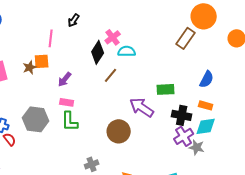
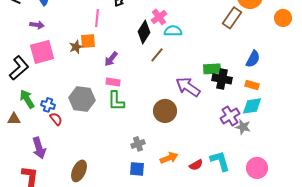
black cross: (182, 115) -> (222, 79), moved

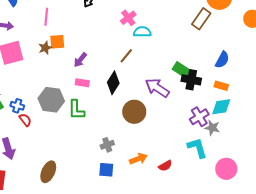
pink line: (97, 18) -> (46, 17), moved
black diamond: (144, 32) -> (113, 83), moved
green rectangle: (212, 69) -> (181, 70), turned 36
green L-shape: (116, 101) -> (76, 110), moved
cyan L-shape: (220, 161) -> (197, 148), moved

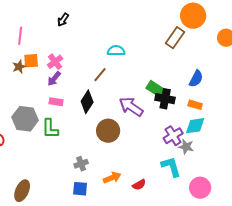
pink cross: (128, 18) -> (55, 62), moved

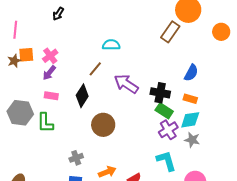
green rectangle: (155, 89) -> (164, 111), moved
purple arrow: (131, 107) -> (126, 84), moved
gray star: (186, 147) -> (192, 140), moved

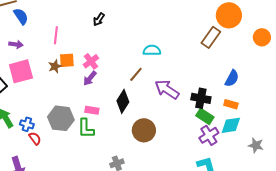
pink rectangle: (51, 96) -> (92, 110), moved
gray star: (192, 140) -> (256, 145), moved

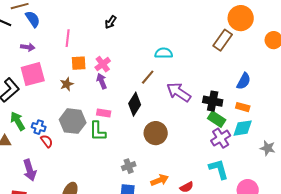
brown star: (55, 66) -> (67, 84), moved
purple arrow: (90, 78) -> (102, 81), turned 119

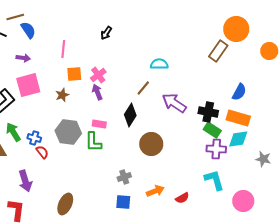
orange rectangle: (243, 107) -> (238, 118), size x1.6
purple cross: (221, 138) -> (216, 149), turned 36

